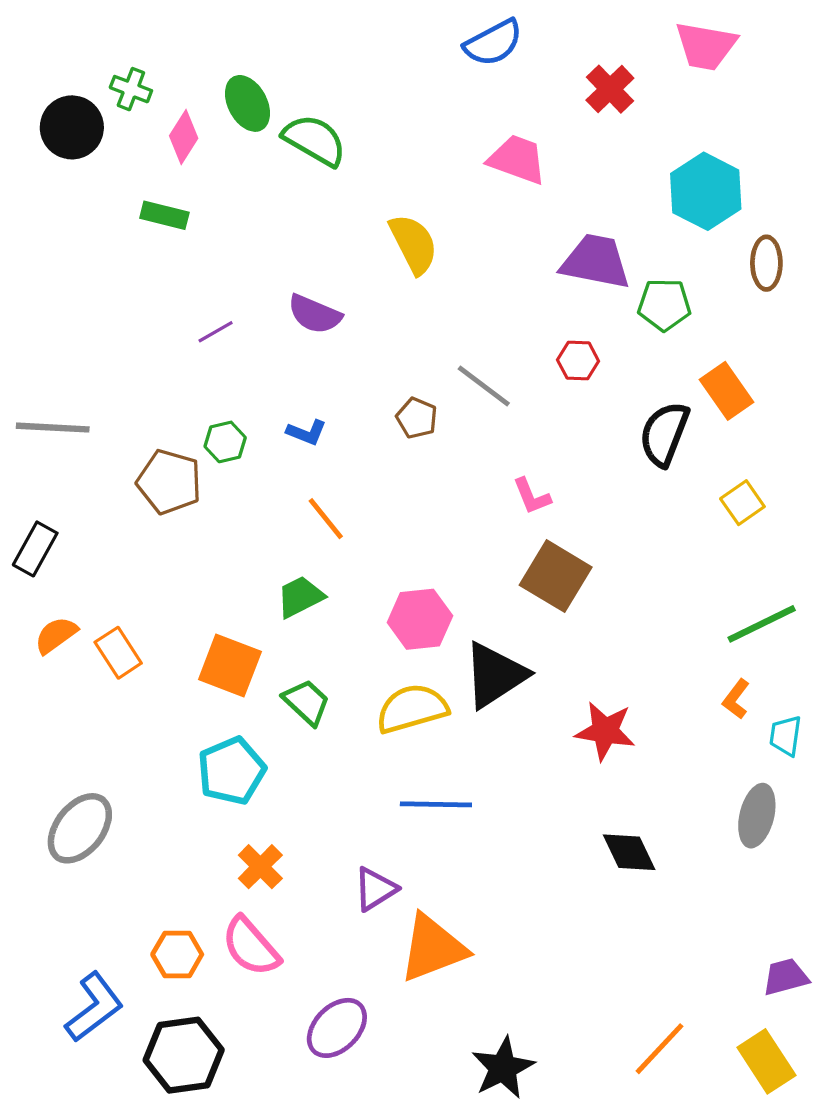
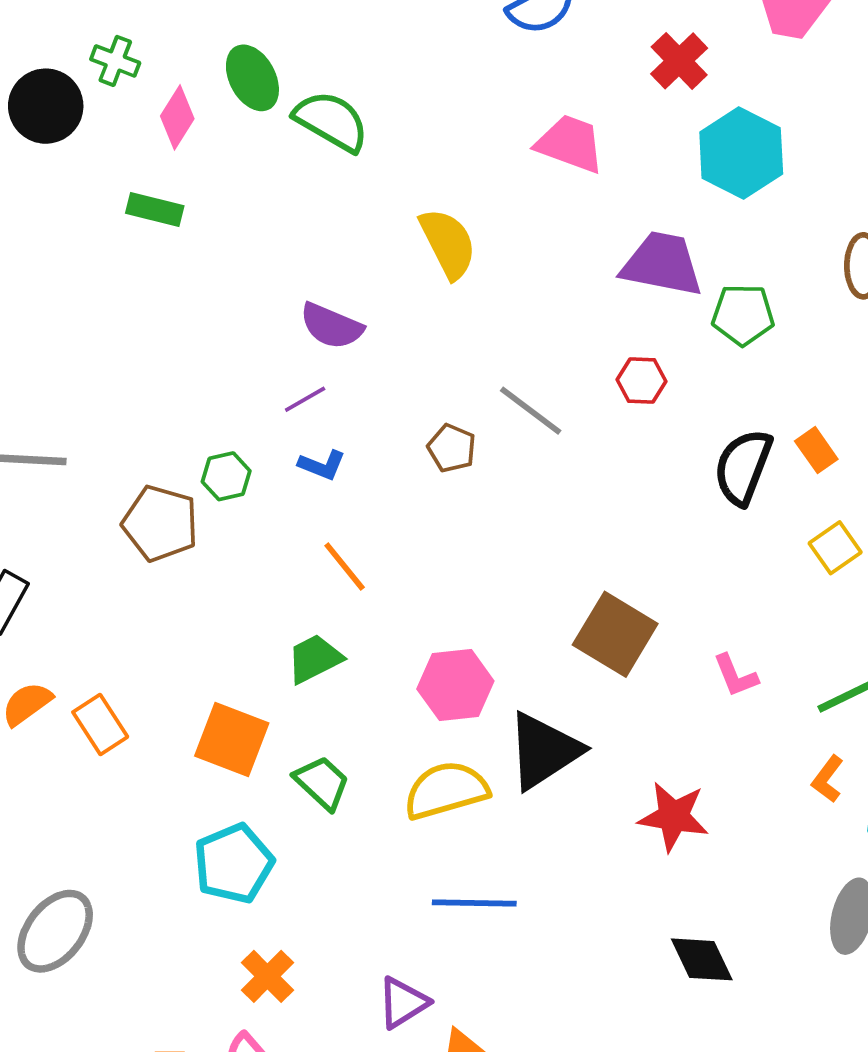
cyan hexagon: (706, 191) -> (741, 153), moved
purple line: (216, 332) -> (305, 399), moved
orange rectangle: (726, 391) -> (816, 450), moved, size x0.7
pink L-shape: (532, 496) -> (736, 676), moved

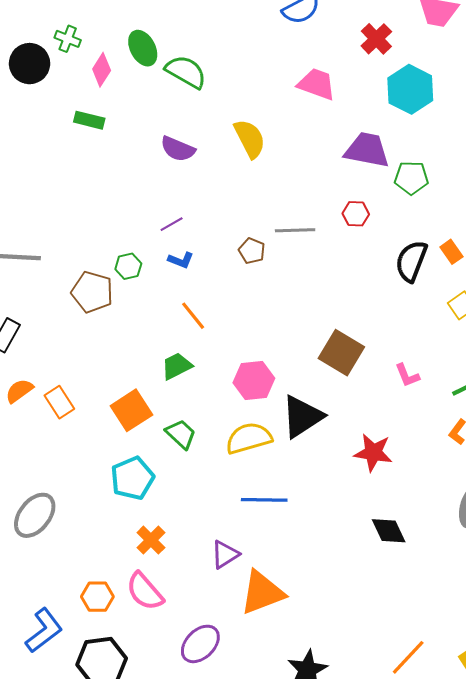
purple semicircle: (331, 326) -> (178, 149), moved
gray line: (531, 411) -> (295, 230), turned -39
orange square: (232, 740) -> (131, 410), turned 36

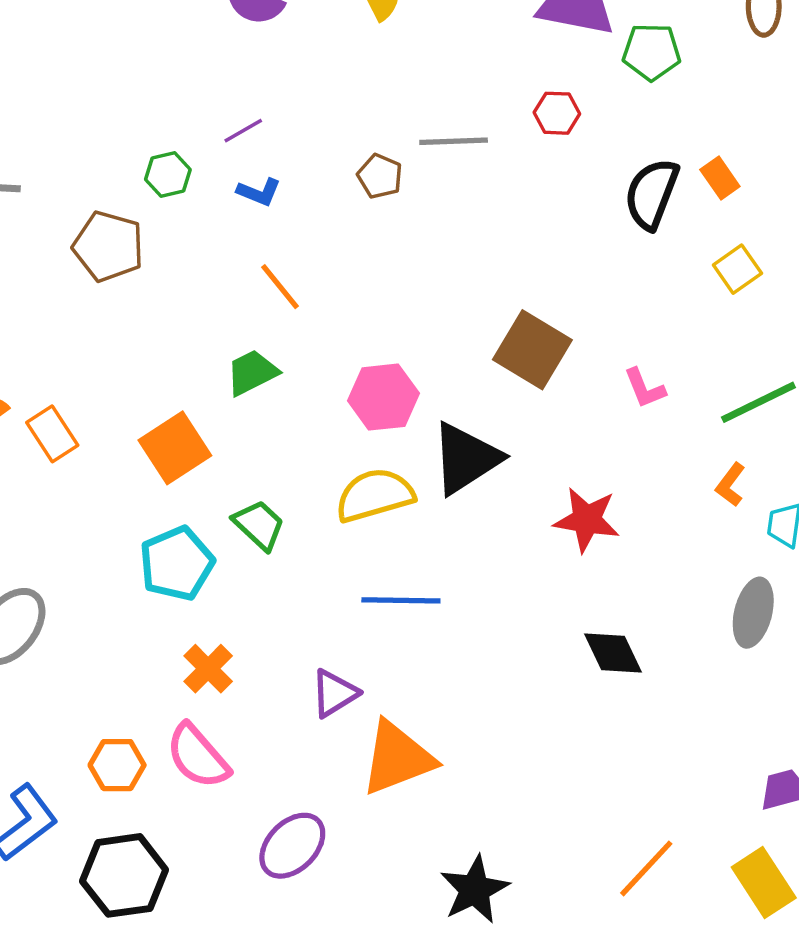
green hexagon: (128, 266) -> (168, 174), moved
green trapezoid: (181, 434) -> (259, 525), moved

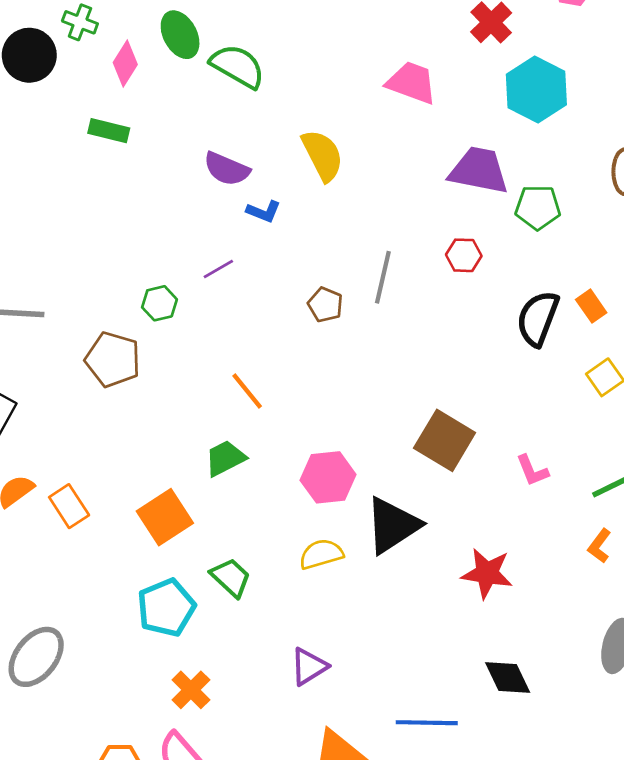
gray line: (454, 141) -> (383, 277), turned -75
blue L-shape: (259, 192) -> (264, 211), moved
yellow semicircle: (375, 495) -> (321, 554), size x0.7
blue line: (401, 600) -> (427, 723), moved
purple triangle: (334, 693) -> (309, 666), moved

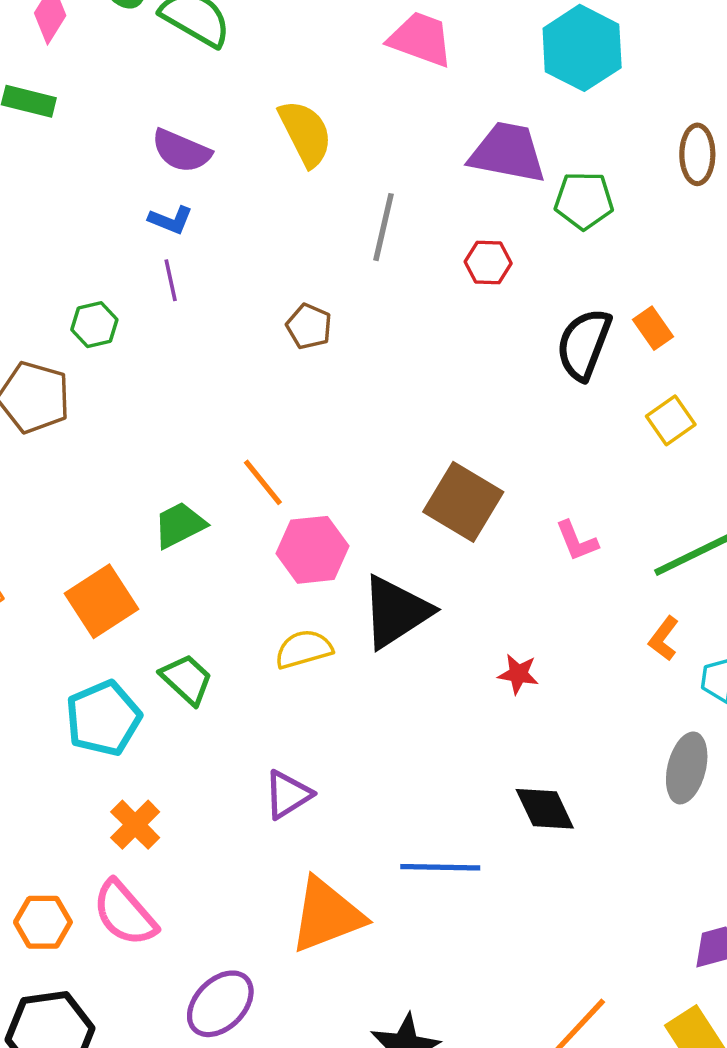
blue L-shape: (264, 211) -> (171, 220), moved
purple line: (218, 269) -> (171, 280), turned -72
gray line: (383, 277) -> (383, 227), moved
orange line: (247, 391) -> (263, 482), moved
red star: (487, 573) -> (518, 674), size x0.6

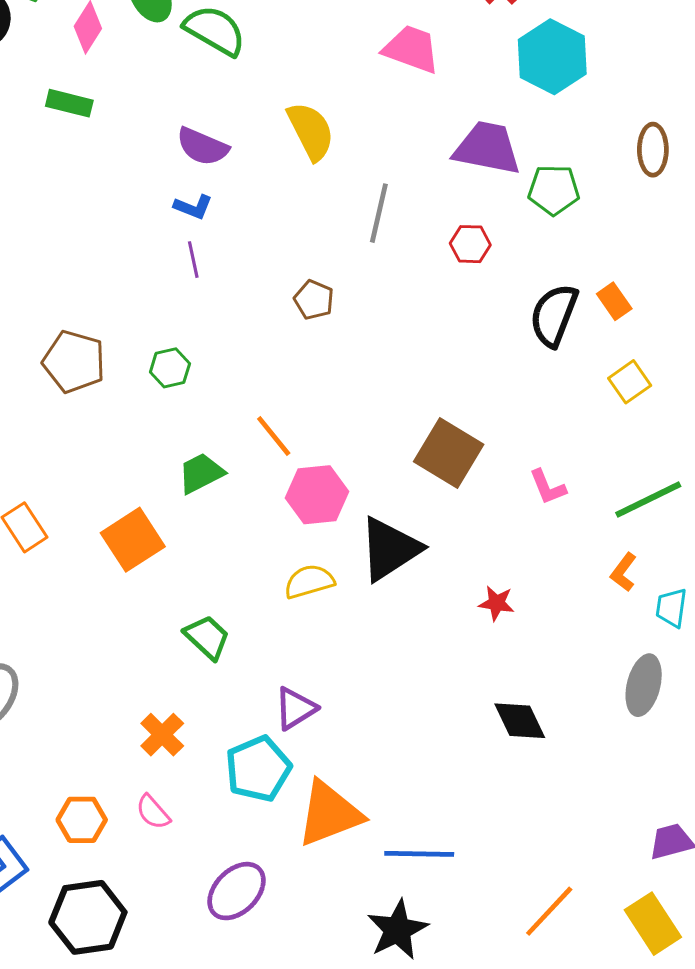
green hexagon: (94, 325) -> (170, 368), moved
green trapezoid: (187, 679) -> (207, 637), moved
cyan pentagon: (103, 718) -> (258, 769), moved
blue line: (440, 867) -> (419, 854), moved
pink semicircle: (125, 913) -> (153, 812), size x0.6

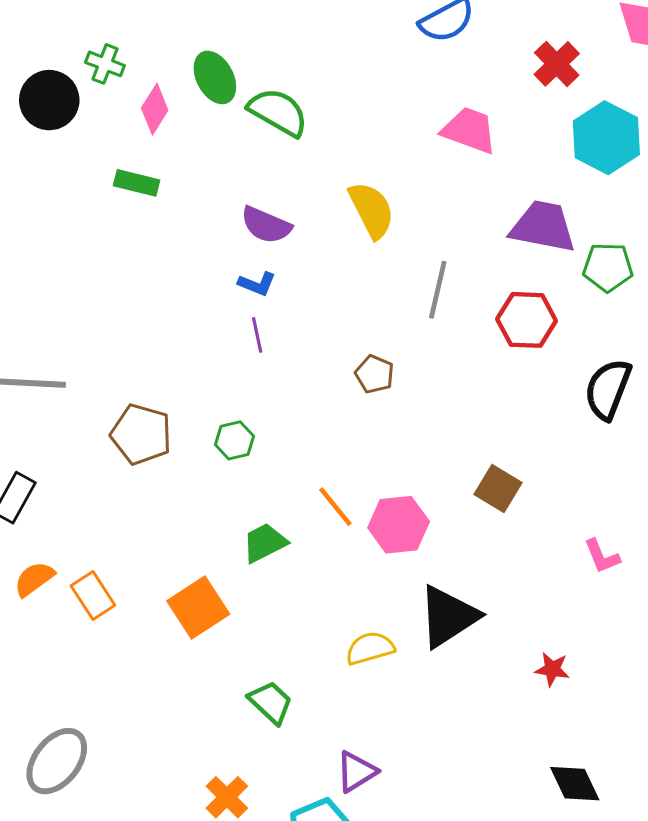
red hexagon: (470, 244) -> (527, 320), size x1.5
brown square: (449, 453) -> (498, 489), moved, size x0.7
pink hexagon: (317, 495) -> (399, 525), moved

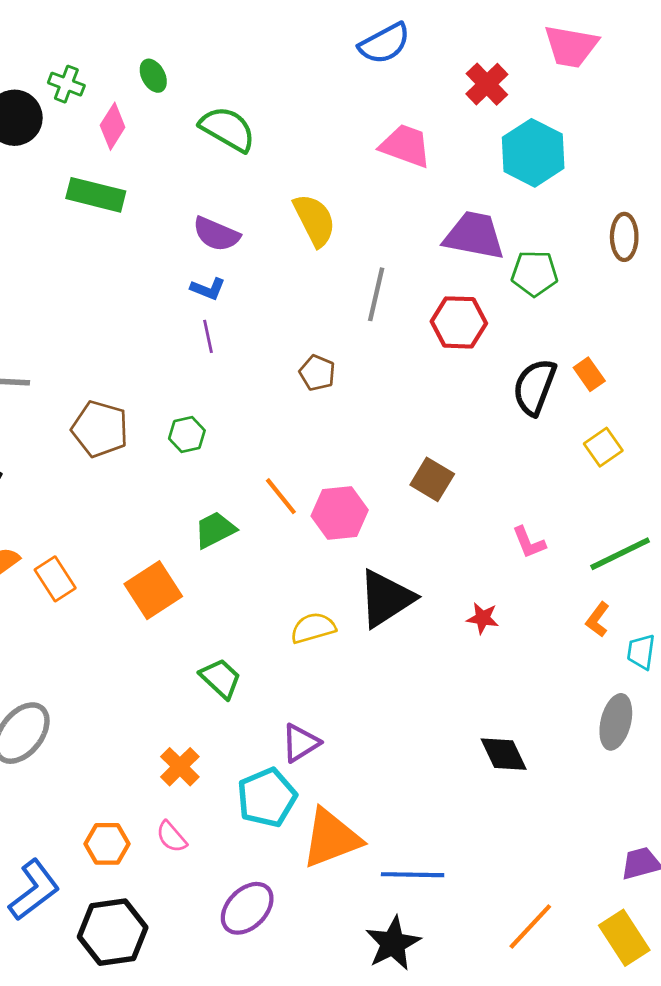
green ellipse: (215, 77) -> (153, 76), moved, size x0.7
green rectangle: (137, 183) -> (96, 195), size x1.4
red star: (552, 669) -> (483, 618), moved

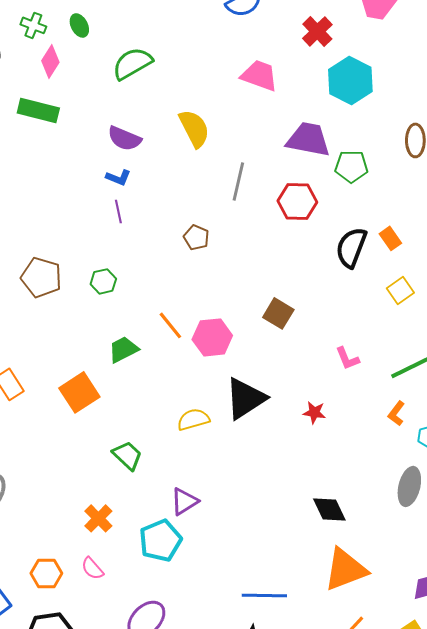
green cross: (66, 84) -> (33, 25), moved
green semicircle: (228, 129) -> (132, 63), turned -60
orange triangle: (331, 838) -> (345, 569), moved

